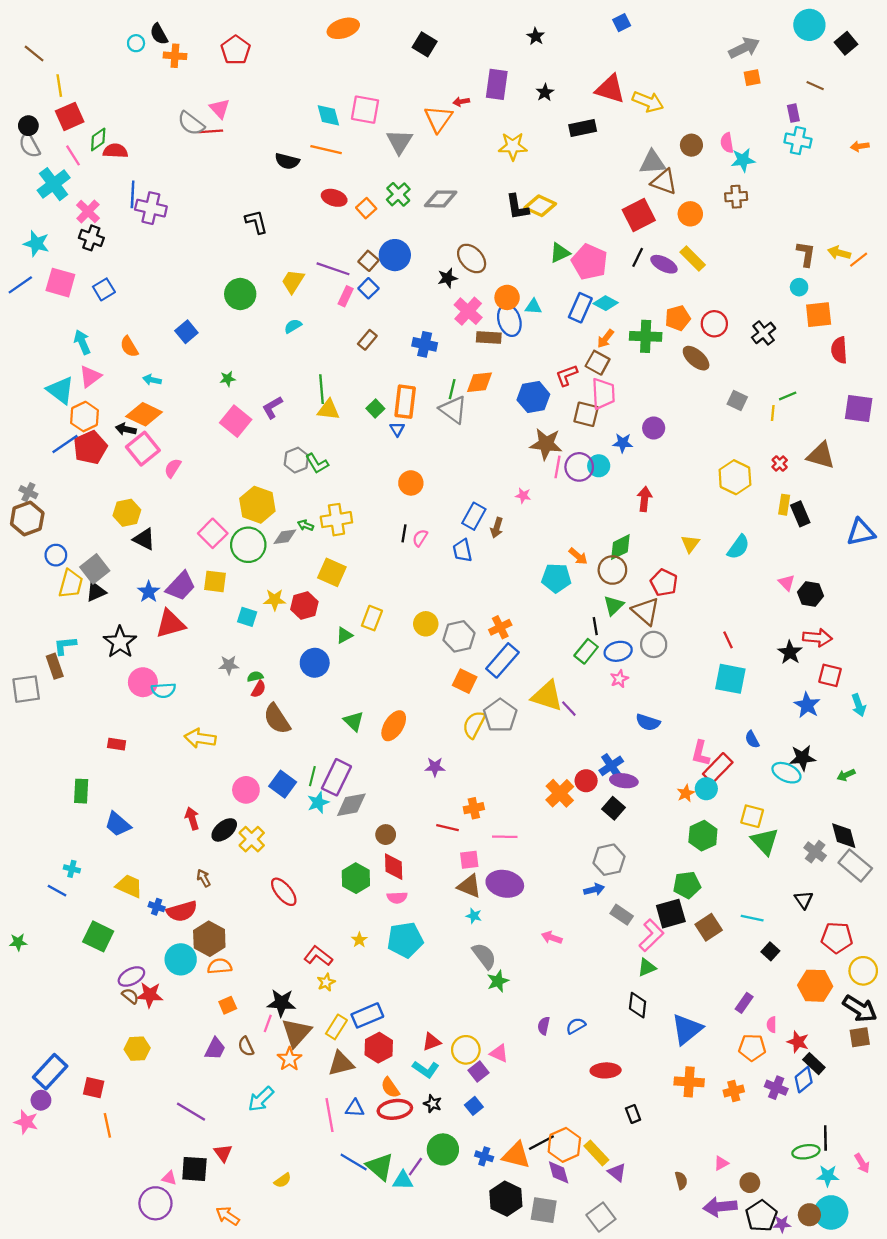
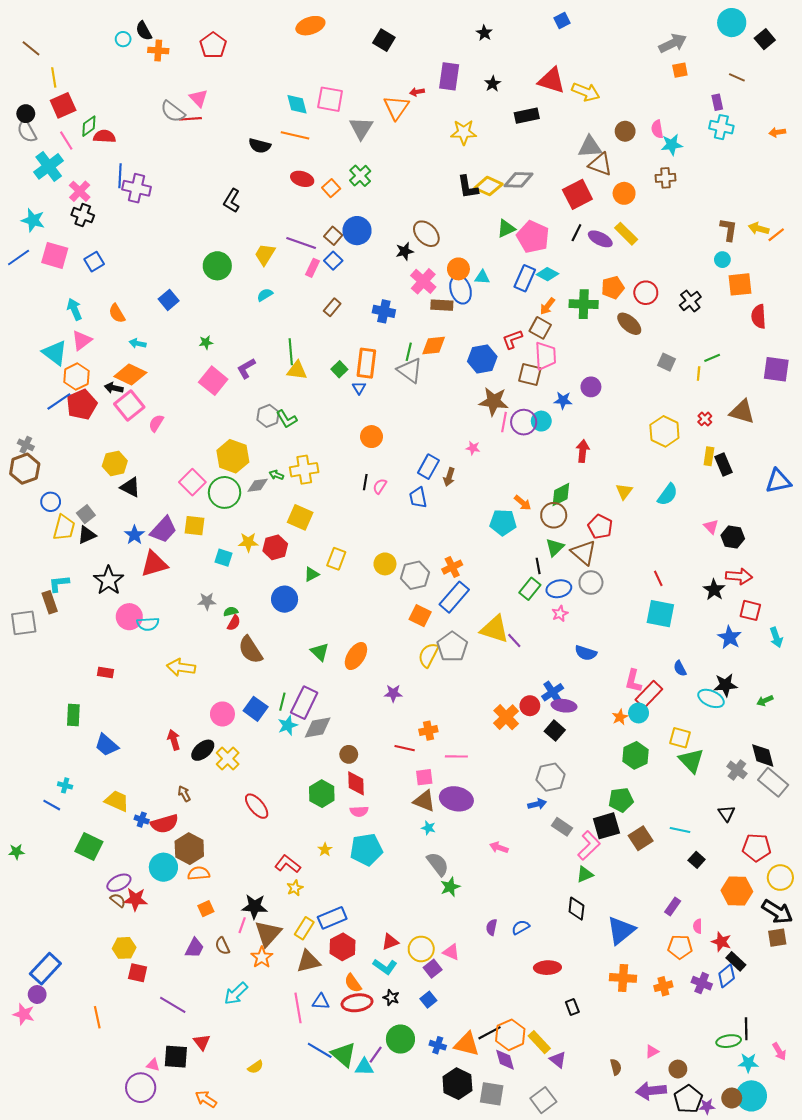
gray diamond: (441, 199) -> (518, 180), moved
black L-shape: (256, 222) -> (232, 201), turned -135
gray square: (95, 569) -> (86, 514), size x0.7
red square: (94, 1088) -> (138, 973), moved

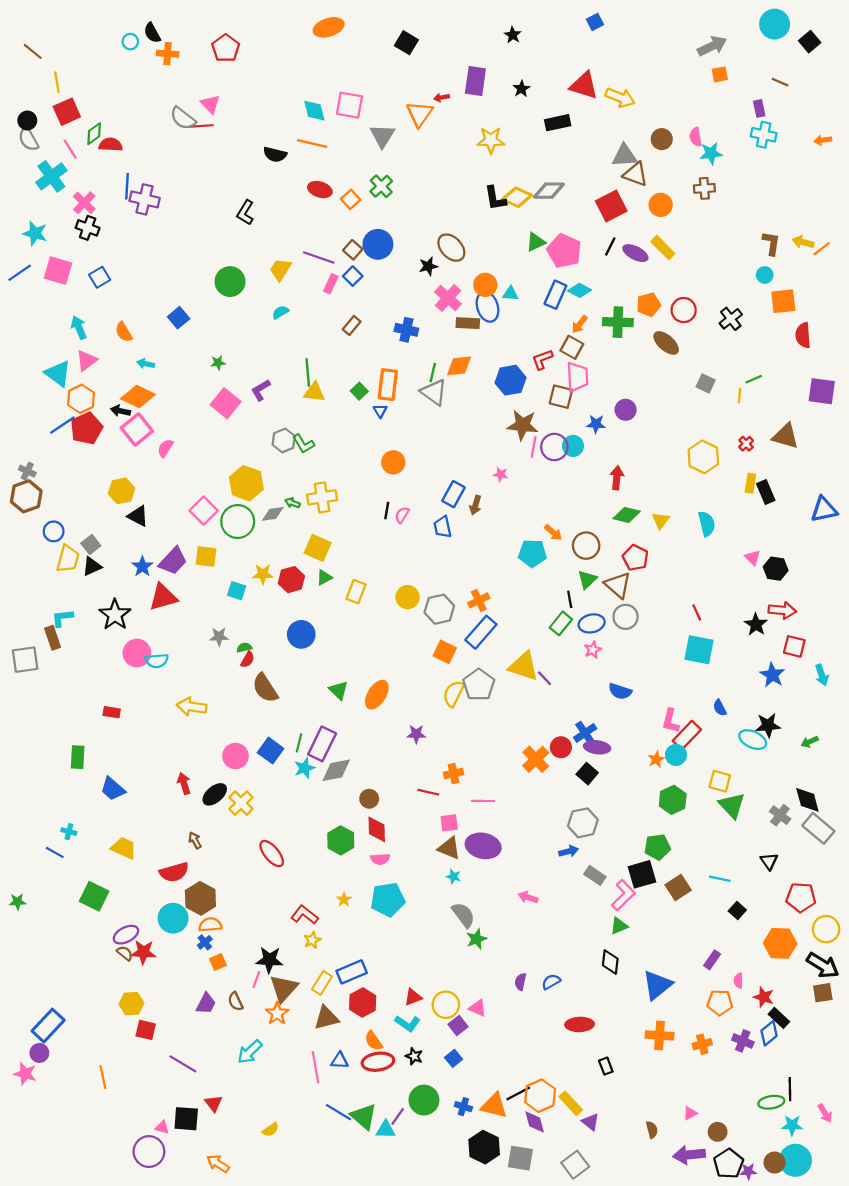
green diamond: (561, 495) -> (627, 515), moved, turned 40
cyan semicircle: (668, 495) -> (707, 524), turned -50
green triangle: (311, 574) -> (324, 577), moved
blue cross: (142, 820) -> (205, 942), moved, turned 32

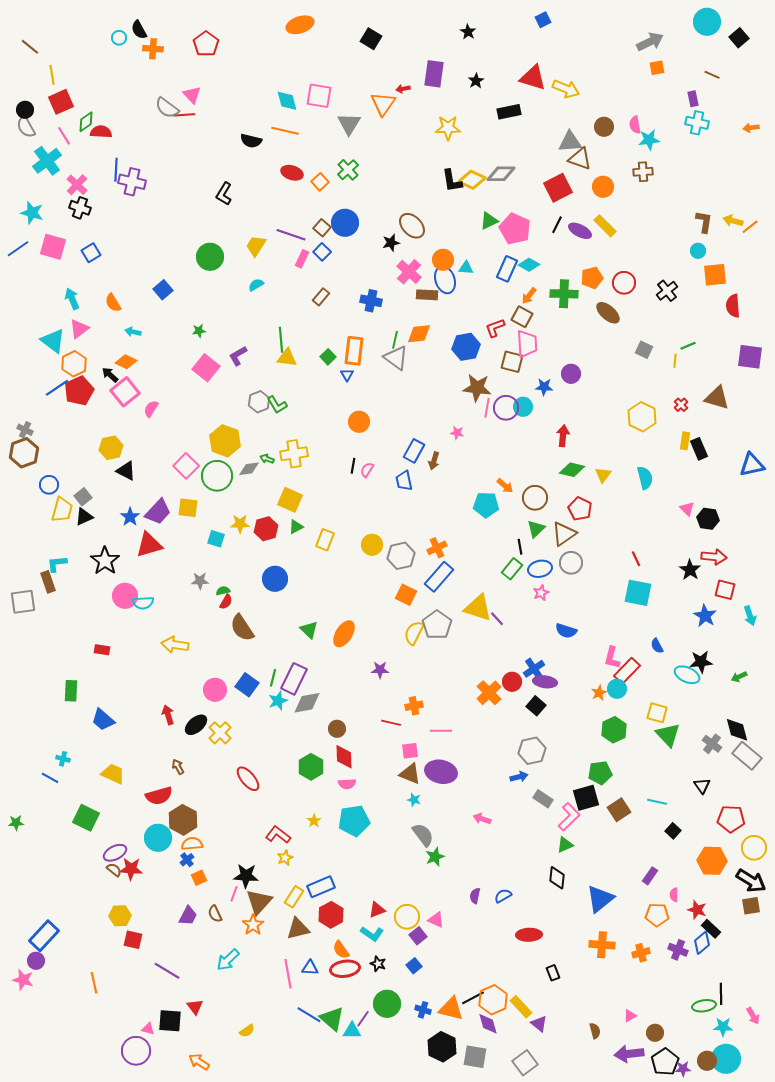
orange diamond: (138, 397) -> (126, 362), size x0.7
black arrow: (120, 411) -> (110, 375), turned 30
brown triangle: (618, 585) -> (564, 534), turned 44

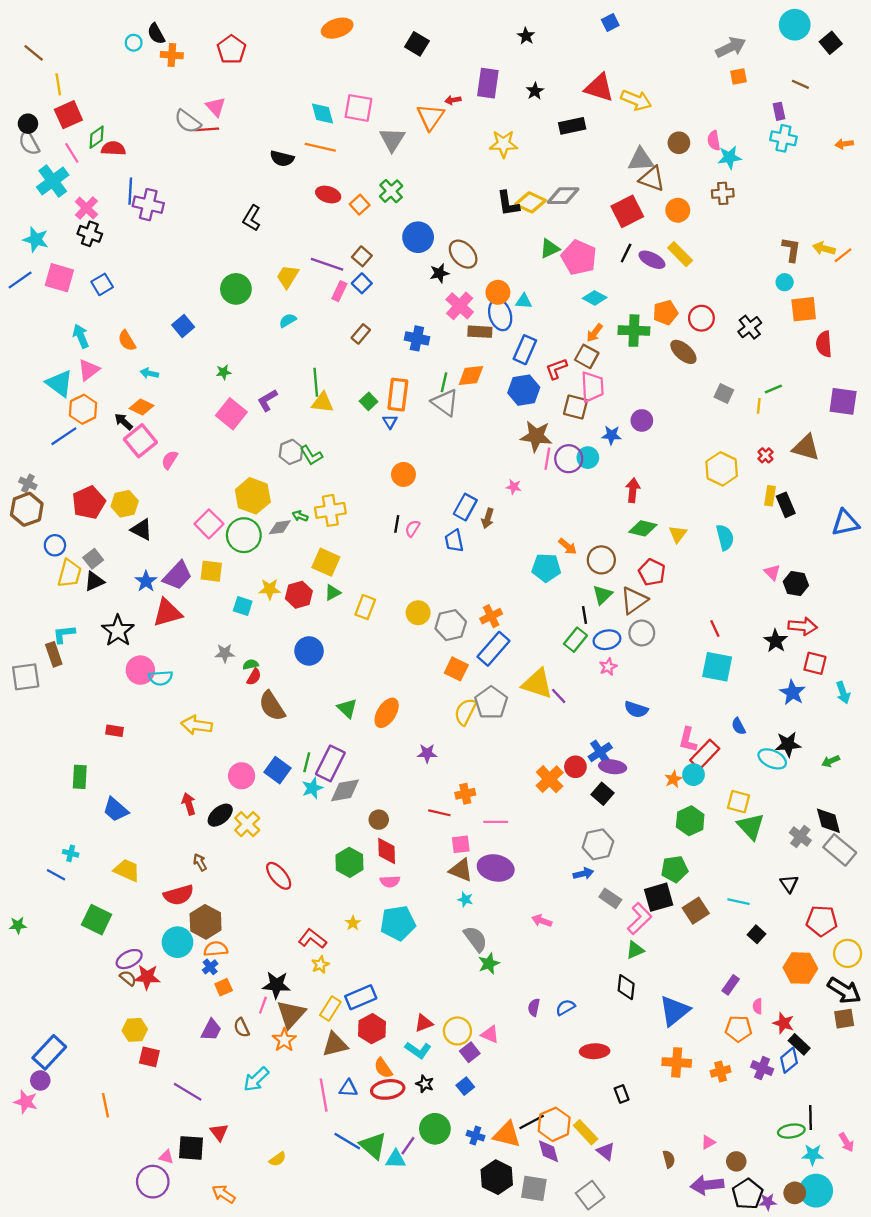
blue circle: (345, 223) -> (418, 237), moved
blue rectangle: (507, 269) -> (525, 350), moved
red pentagon: (79, 391) -> (89, 503), moved

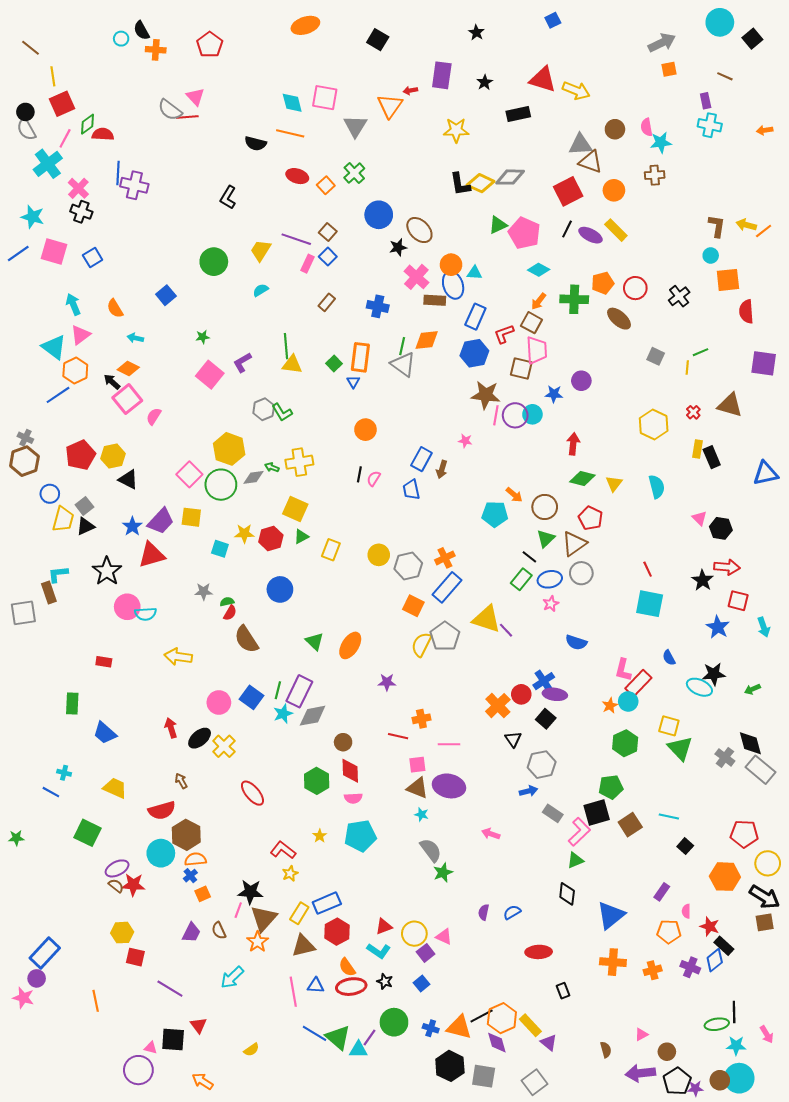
pink line: (72, 153) -> (65, 138), turned 60
black line: (584, 615) -> (529, 557), turned -42
black triangle: (789, 884) -> (513, 739), moved

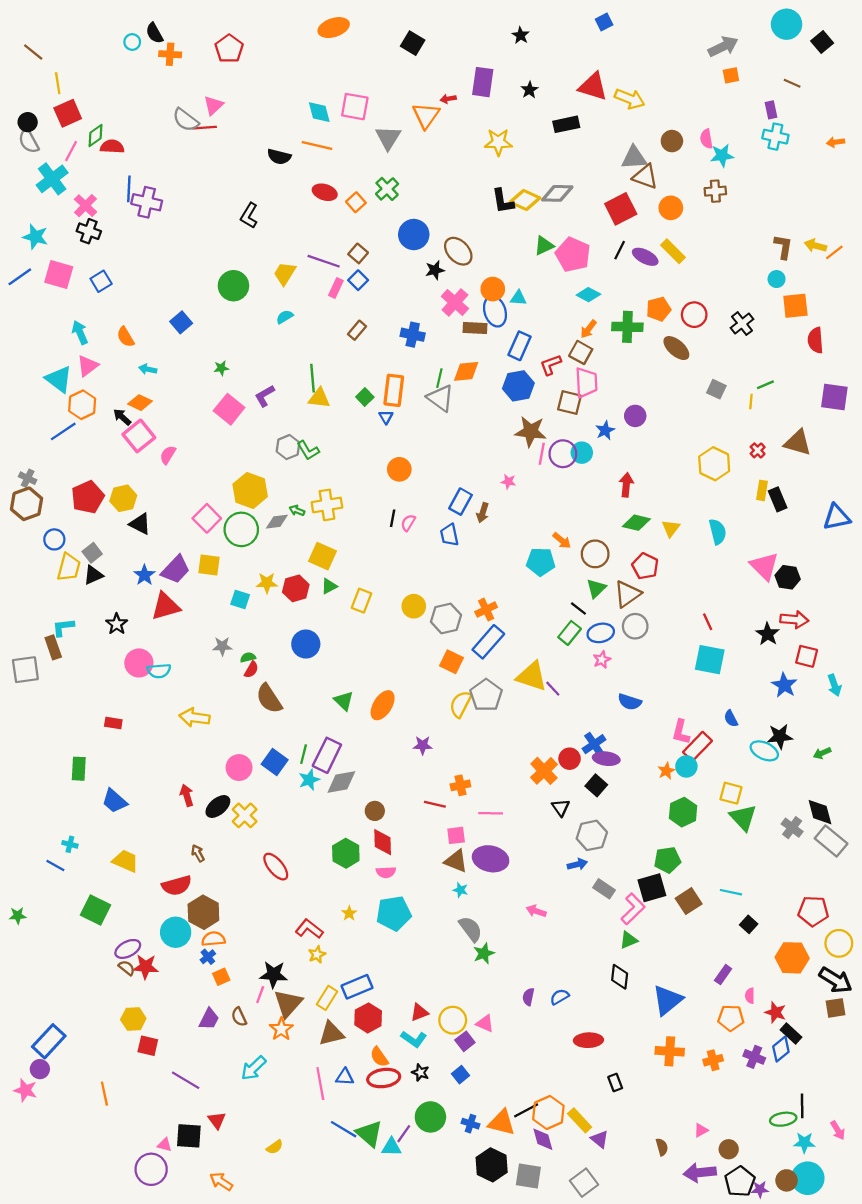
pink triangle: (195, 97) -> (213, 105), turned 30
blue star: (554, 394) -> (605, 430), turned -30
pink triangle: (699, 518) -> (764, 566), size x1.8
black star: (107, 571) -> (117, 624), size x0.7

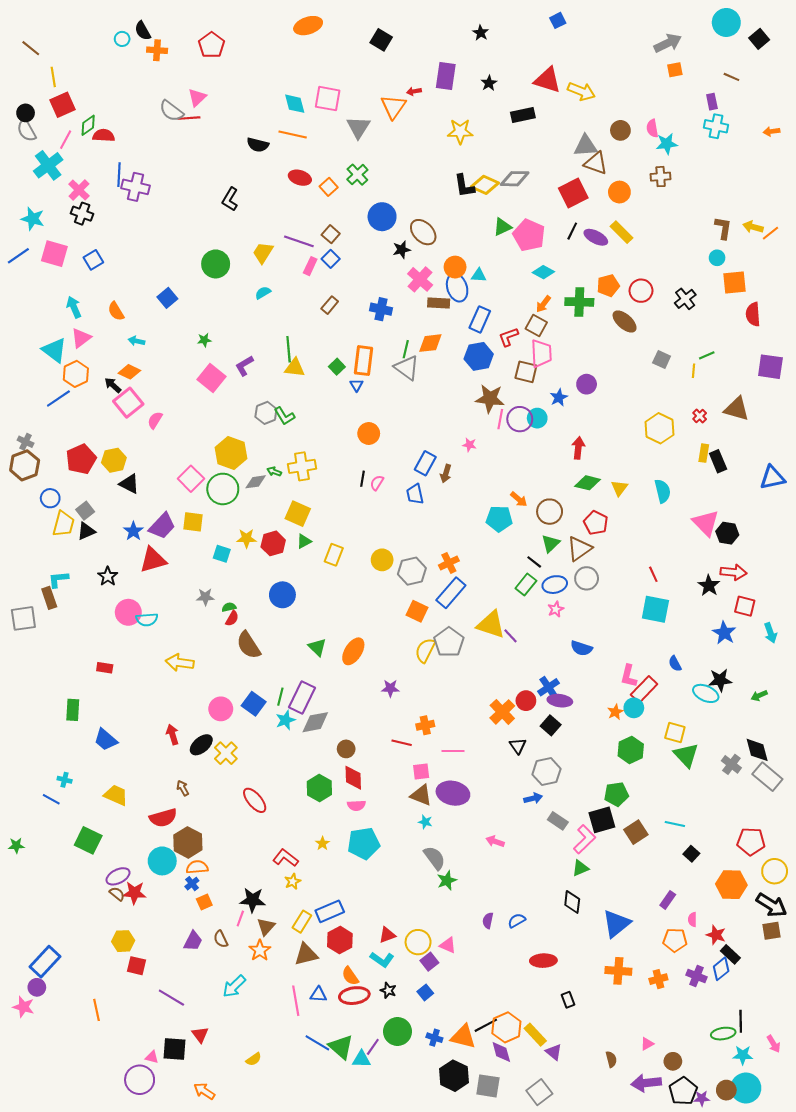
brown triangle: (288, 1003) -> (266, 927), size x0.7

